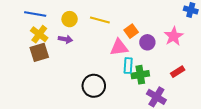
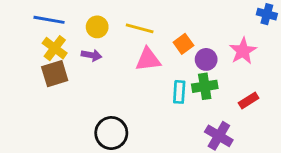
pink triangle: (119, 47) -> (148, 59), moved
green cross: (140, 75) -> (205, 86), moved
black circle: (94, 86) -> (111, 133), moved

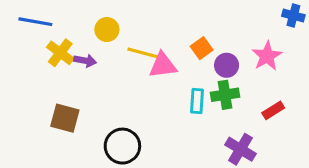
blue line: (49, 20) -> (35, 22), moved
yellow line: (140, 28) -> (143, 53), moved
purple arrow: (91, 55) -> (85, 61), moved
brown square: (55, 74) -> (65, 118), moved, turned 32

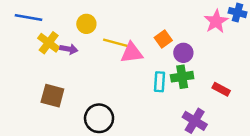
pink star: (267, 56) -> (216, 21), moved
red rectangle: (273, 110) -> (221, 89), turned 60

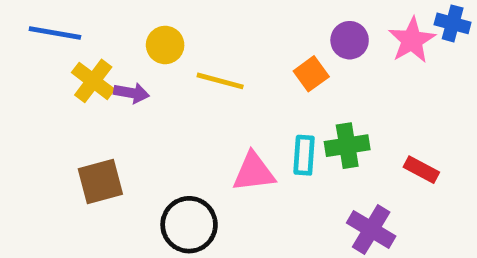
pink triangle: (132, 53) -> (254, 172), moved
purple circle: (183, 53) -> (350, 40), moved
brown square: (52, 96) -> (100, 182), turned -30

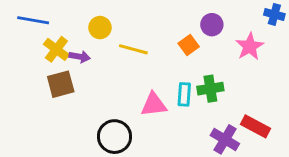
pink star: (412, 40) -> (250, 46), moved
red rectangle: (421, 170) -> (255, 126), moved, size x1.4
brown square: (100, 182) -> (61, 84), moved

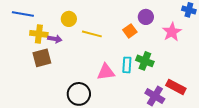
yellow cross: (56, 49) -> (39, 34), turned -30
green cross: (210, 89) -> (145, 61), turned 30

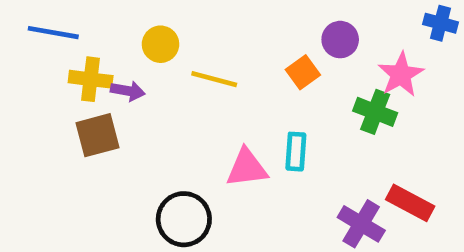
green cross: (145, 61) -> (375, 112), moved

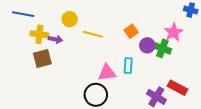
purple circle: (340, 40) -> (147, 45), moved
black circle: (184, 219) -> (96, 95), moved

